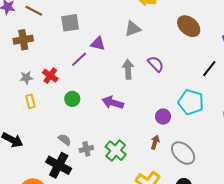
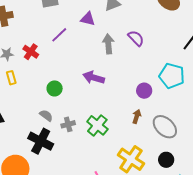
purple triangle: (98, 44) -> (88, 19), moved
green circle: (72, 99) -> (55, 88), moved

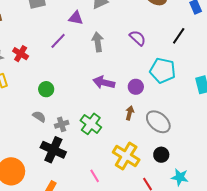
purple line: (59, 35) -> (58, 41), moved
purple semicircle: (136, 38) -> (138, 38), moved
purple arrow: (94, 78) -> (104, 82), moved
black cross: (41, 141) -> (53, 150), moved

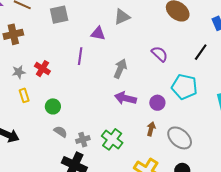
purple line: (58, 41) -> (80, 56), turned -36
gray arrow: (98, 42) -> (120, 69), moved, turned 30
green circle: (46, 89) -> (53, 106), moved

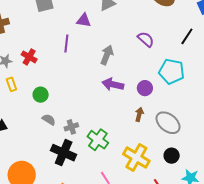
green cross: (112, 139) -> (98, 140), moved

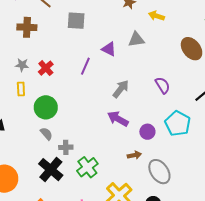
green circle: (41, 95) -> (46, 107), size x1.5
brown arrow: (139, 114) -> (134, 155), turned 48

